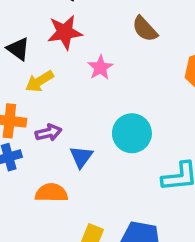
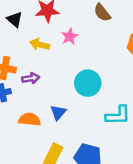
yellow arrow: (39, 81) -> (40, 45), moved, turned 42
blue triangle: (81, 157) -> (58, 112), moved

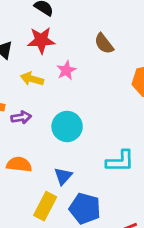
cyan circle: (88, 83) -> (67, 126), moved
blue triangle: (58, 112) -> (63, 176), moved

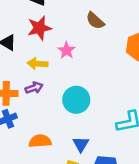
purple arrow: (21, 117) -> (34, 88), moved

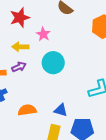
cyan circle: (76, 100) -> (53, 63), moved
blue triangle: (81, 144) -> (61, 110), turned -40

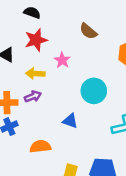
cyan circle: (53, 63) -> (94, 91), moved
blue triangle: (61, 110) -> (70, 121), moved

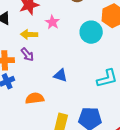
cyan circle: (94, 91) -> (91, 32), moved
purple arrow: (33, 96) -> (27, 55), turned 72

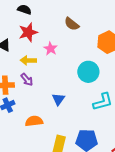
cyan circle: (91, 32) -> (88, 72), moved
blue triangle: (60, 75) -> (58, 99), turned 48

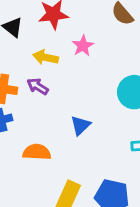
purple arrow: (27, 80) -> (38, 86), turned 152

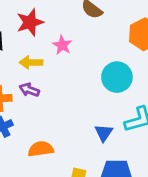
blue triangle: (80, 125) -> (104, 133), moved

